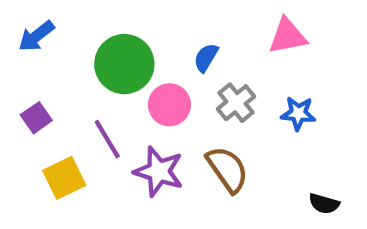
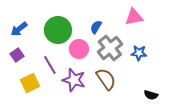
blue arrow: (36, 36) -> (19, 29), moved
gray cross: (236, 103) -> (110, 48), size x1.4

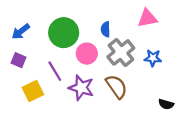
blue semicircle: (96, 27) -> (106, 29), turned -32
purple square: (17, 55) -> (18, 60), turned -32

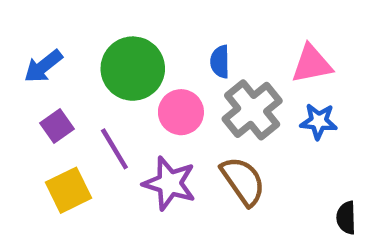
pink triangle: (147, 18) -> (312, 64), moved
purple square: (18, 60) -> (57, 126), moved, turned 32
black semicircle: (166, 104) -> (346, 218), turned 72

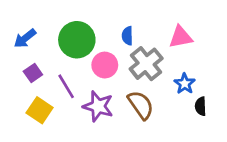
blue star: (319, 121) -> (185, 84), moved, turned 30
yellow square: (69, 190) -> (40, 110), turned -30
black semicircle: (346, 218) -> (201, 106), moved

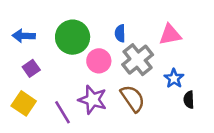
blue arrow: (25, 38) -> (24, 36), turned 40
purple line: (66, 86) -> (63, 112), moved
yellow square: (40, 110) -> (24, 103), moved

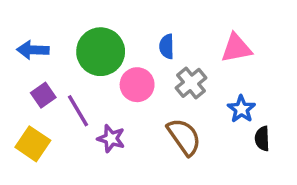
gray cross: (138, 60) -> (191, 83), size x0.7
purple star: (93, 100) -> (111, 139), moved, size x0.7
purple line: (63, 112) -> (78, 111), moved

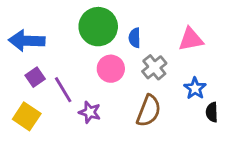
blue arrow: (33, 50) -> (27, 41), size x1.4
green circle: (101, 52) -> (98, 27), moved
brown semicircle: (184, 137) -> (149, 111), turned 56

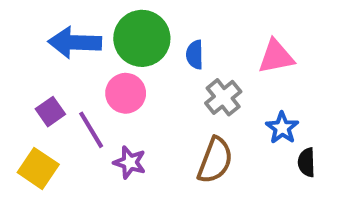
blue arrow: (27, 41) -> (75, 42), moved
pink circle: (111, 69) -> (126, 93), moved

